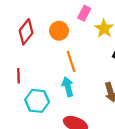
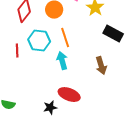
cyan hexagon: (37, 101) -> (39, 41), moved

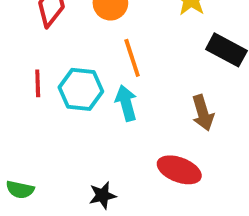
cyan hexagon: (39, 41) -> (81, 89), moved
red ellipse: (69, 95) -> (179, 170), moved

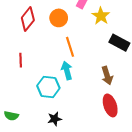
cyan hexagon: (81, 89) -> (48, 87), moved
red ellipse: (179, 170) -> (110, 105), moved, turned 50

